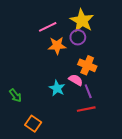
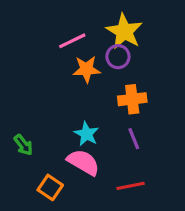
orange cross: (87, 65) -> (132, 99), turned -30
pink semicircle: (76, 80) -> (83, 162), moved, size x1.5
red line: (86, 109) -> (131, 186), moved

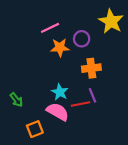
yellow star: (124, 31) -> (111, 21), moved
red line: (131, 186) -> (81, 104), moved
orange square: (50, 187) -> (35, 129), turned 35

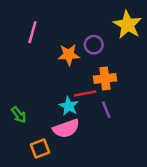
pink line: (50, 28) -> (32, 32), moved, turned -48
red line: (81, 104) -> (85, 94), moved
pink semicircle: (58, 112) -> (66, 129), turned 130

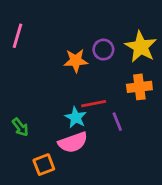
yellow star: (127, 25) -> (141, 47), moved
pink line: (32, 32) -> (18, 36), moved
orange cross: (105, 78) -> (139, 87), moved

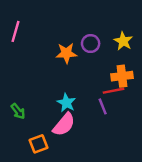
yellow star: (141, 47) -> (123, 41), size x0.7
red line: (94, 104) -> (114, 91), moved
pink semicircle: (73, 142) -> (64, 125), turned -30

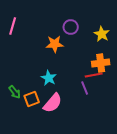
purple circle: (91, 44) -> (71, 27), moved
cyan star: (66, 103) -> (49, 78), moved
orange square: (39, 144) -> (32, 99), moved

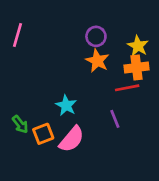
orange star: (55, 44) -> (97, 61), moved, turned 30
orange cross: (101, 63) -> (137, 68), moved
red line: (94, 75) -> (127, 88), moved

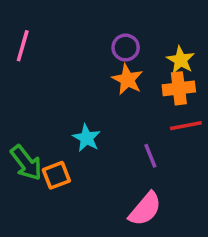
red line: (127, 88) -> (186, 126), moved
green arrow: (20, 124) -> (26, 163), size x1.5
pink semicircle: (72, 139) -> (145, 209), moved

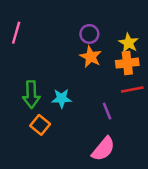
cyan star: (87, 138) -> (62, 98), turned -30
green arrow: (26, 163) -> (31, 95), moved, turned 36
orange square: (56, 175) -> (40, 125), turned -30

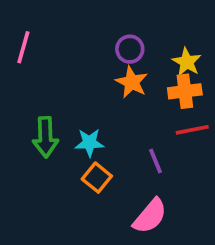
orange square: (40, 125) -> (97, 178), moved

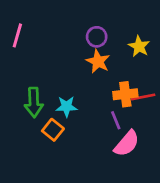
orange cross: (185, 91) -> (125, 94), moved
orange square: (97, 178) -> (53, 130), moved
pink semicircle: (150, 216) -> (127, 143), moved

